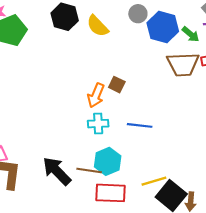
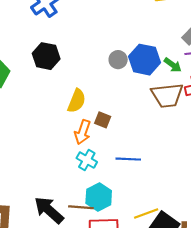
gray circle: (138, 14) -> (118, 60), moved
yellow semicircle: (98, 26) -> (77, 101), moved, turned -110
cyan cross: (98, 124) -> (87, 160), turned 36

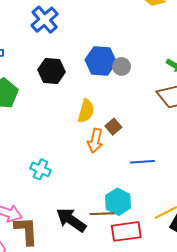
blue hexagon: (145, 60) -> (101, 61), moved
brown square: (103, 120) -> (113, 127), turned 35
cyan cross: (87, 160) -> (41, 169), moved

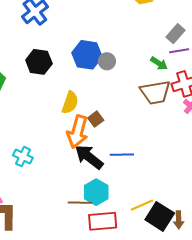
orange arrow: (95, 141) -> (77, 132), size x1.4
black arrow: (71, 220) -> (89, 157), moved

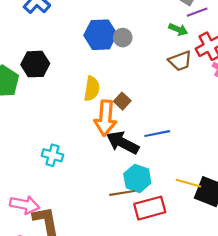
black hexagon: (39, 62) -> (35, 64), moved
brown trapezoid: (155, 92) -> (180, 61), size x0.7
yellow line: (142, 205) -> (188, 183), turned 50

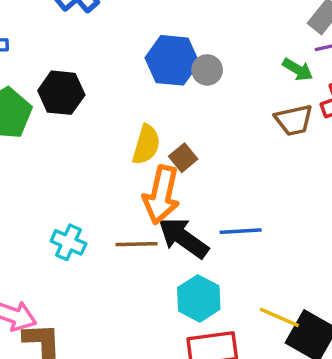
brown square: (122, 101) -> (183, 158), moved
brown line: (122, 193) -> (136, 244), moved

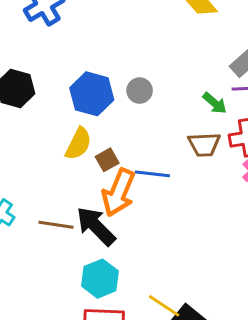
blue hexagon: (172, 60) -> (92, 94), moved
orange arrow: (161, 195) -> (119, 193), moved
blue line: (241, 231) -> (152, 174), moved

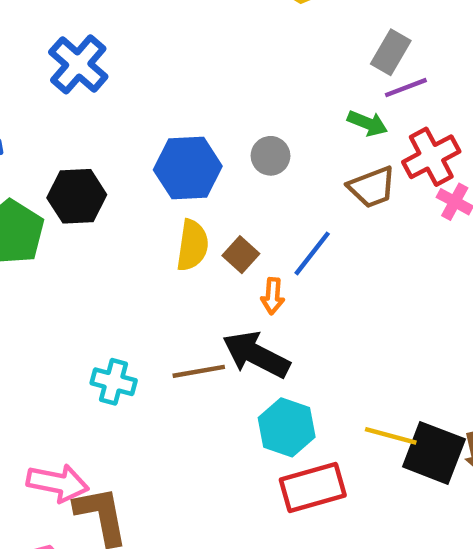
gray circle: (140, 91) -> (270, 156), moved
blue line: (152, 174) -> (312, 253), turned -40
orange arrow: (119, 193) -> (273, 296), size x0.5

